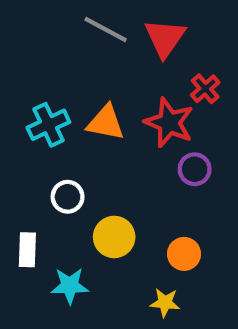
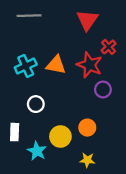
gray line: (106, 29) -> (29, 16), moved, turned -30
yellow circle: (114, 237) -> (60, 137), moved
orange circle: (184, 254) -> (87, 128), moved
cyan star: (70, 286) -> (37, 151), turned 30

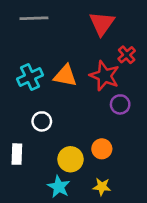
cyan star: (37, 151) -> (59, 187), moved

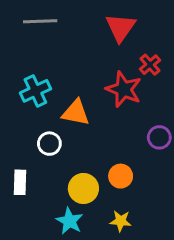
orange triangle: (65, 76) -> (76, 113), moved
purple circle: (120, 104) -> (159, 137), moved

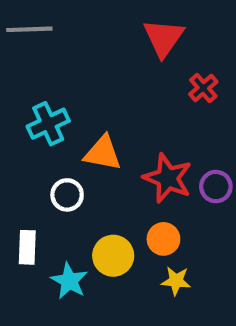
gray line: (40, 21) -> (29, 29), moved
red star: (124, 89) -> (168, 178), moved
cyan star: (70, 221) -> (69, 281), moved
yellow star: (121, 221) -> (176, 281), moved

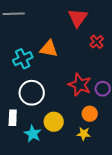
orange triangle: (103, 153) -> (49, 49), moved
white circle: (67, 195) -> (32, 93), size x1.6
orange circle: (163, 239) -> (90, 114), moved

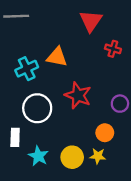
red cross: (97, 42) -> (113, 49), turned -32
red star: (80, 85) -> (78, 95), moved
yellow circle: (54, 122) -> (72, 157), moved

